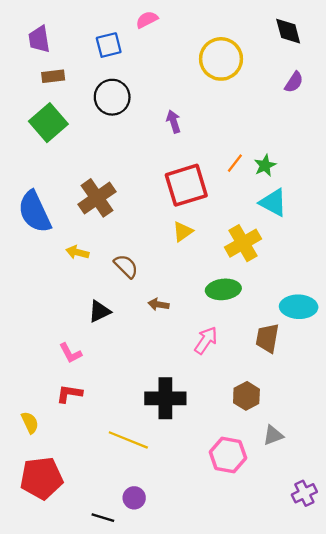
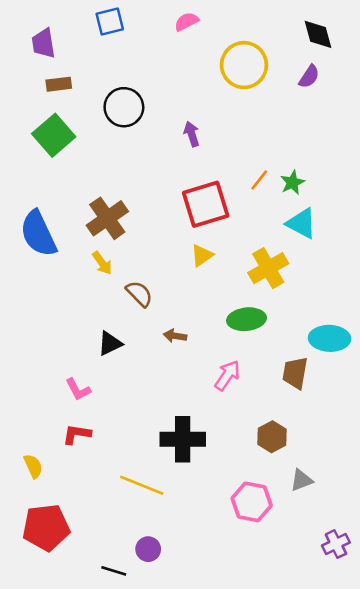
pink semicircle: (147, 20) -> (186, 22), moved
blue square: (109, 45) -> (110, 22), moved
purple semicircle: (294, 82) -> (309, 77), moved
yellow arrow: (77, 252) -> (102, 263), moved, turned -140

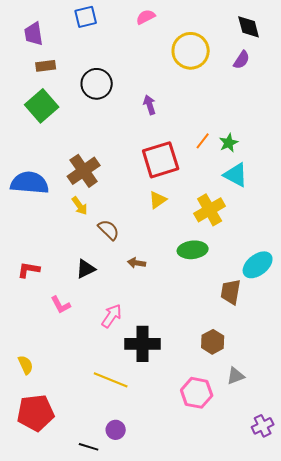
blue semicircle: (38, 234) -> (30, 183), turned 120
cyan ellipse: (330, 338) -> (258, 265), turned -40
pink arrow: (227, 375) -> (112, 316), moved
red L-shape: (77, 434) -> (29, 270), moved

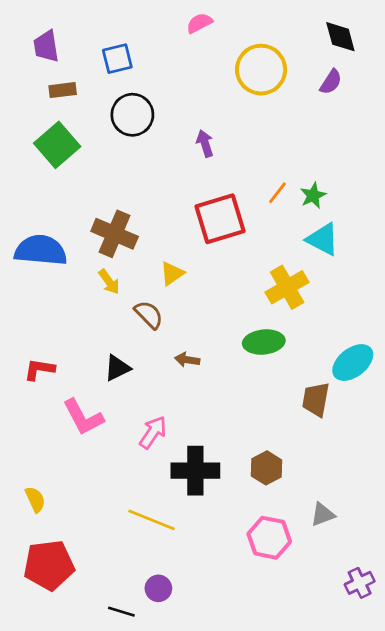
blue square: (86, 17) -> (117, 59), moved
brown cross: (84, 171) -> (115, 234), turned -32
yellow triangle: (158, 200) -> (172, 274), moved
pink L-shape: (61, 305) -> (83, 417), size x1.5
brown hexagon: (213, 342) -> (267, 468), moved

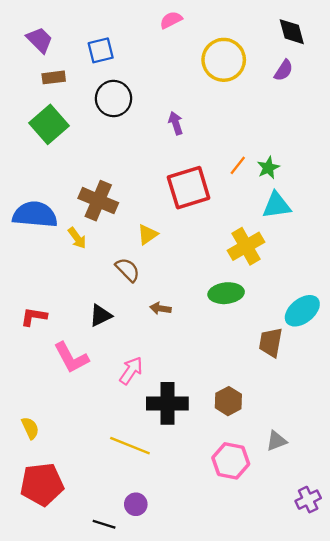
purple trapezoid: (46, 46) -> (40, 40), turned 144
cyan triangle: (323, 239) -> (277, 205), turned -36
yellow arrow: (109, 282) -> (77, 238), moved

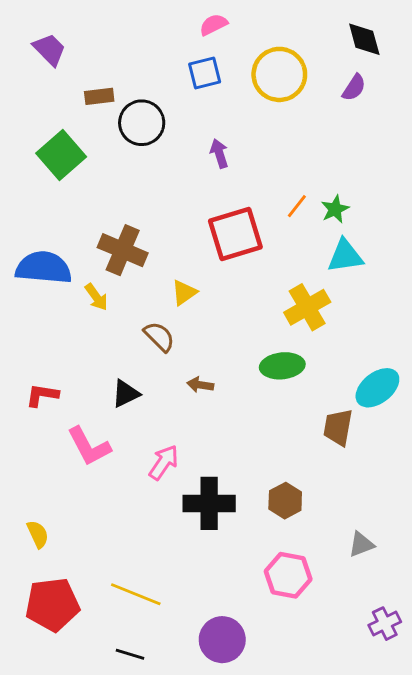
blue square: (101, 50) -> (205, 73), moved
brown rectangle: (54, 77) -> (99, 96), moved
gray triangle: (277, 441) -> (361, 544), moved
yellow line: (130, 446) -> (136, 594), moved
purple circle: (136, 504) -> (222, 640), moved, size x1.6

